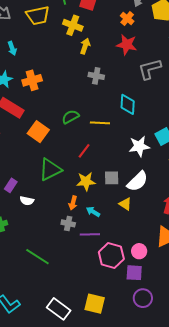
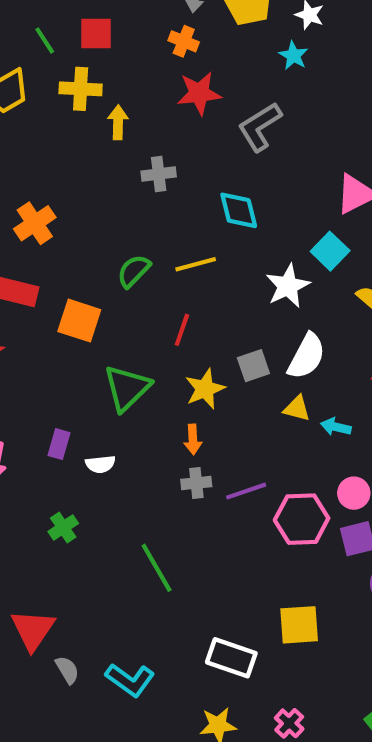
cyan arrow: (93, 212) -> (336, 427), moved
green line: (37, 257) -> (157, 568), turned 45

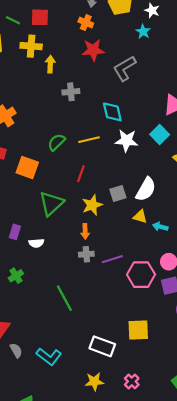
green line: (45, 41) -> (13, 20), turned -32
white star: (288, 286) -> (126, 141), moved, turned 30

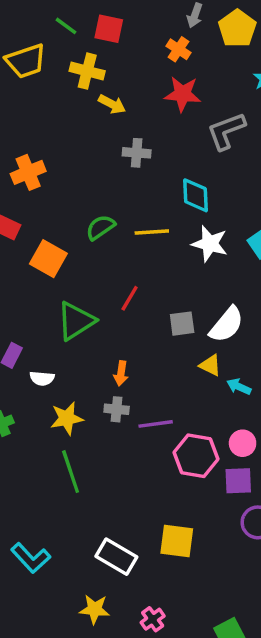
yellow arrow: (50, 64) -> (112, 104), turned 105
red line: (81, 174) -> (130, 298), moved
yellow star: (92, 205) -> (67, 418), moved

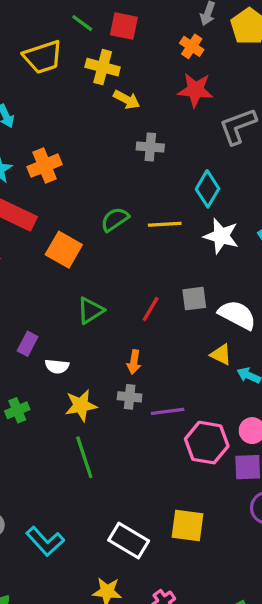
cyan diamond: (195, 195) -> (208, 189), turned 33
red line: (130, 298) -> (151, 309), moved
green triangle: (76, 321) -> (90, 311), size x0.7
gray square: (182, 324) -> (194, 299), moved
white semicircle: (227, 325) -> (237, 315), turned -102

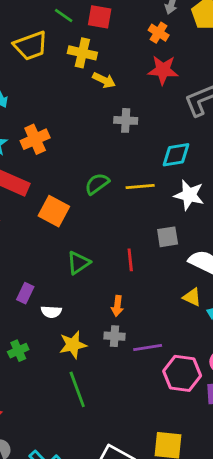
cyan diamond: (208, 189) -> (176, 155), turned 52
gray square: (194, 299) -> (168, 237), moved
red line: (151, 309) -> (130, 260), turned -35

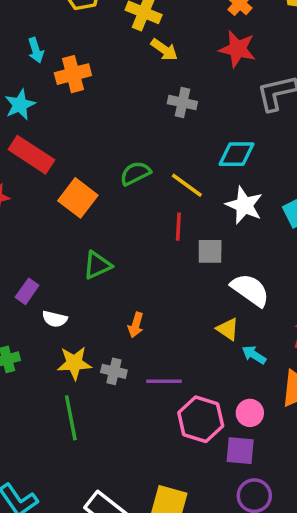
orange cross: (35, 139) -> (73, 74), moved
yellow line: (140, 187) -> (187, 185), turned 32
red line: (130, 260) -> (178, 227), moved
gray cross: (115, 336) -> (114, 371), moved

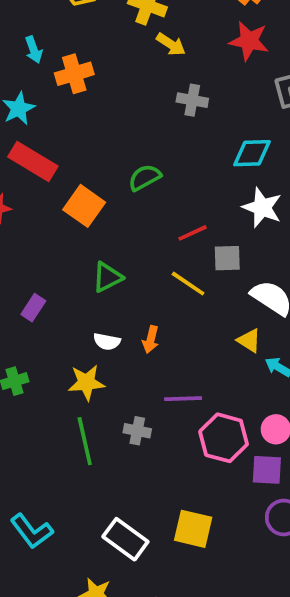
yellow line: (187, 185) -> (188, 284), moved
red line: (178, 227) -> (193, 233), turned 64
white semicircle: (55, 319) -> (107, 342), moved
gray cross: (114, 371) -> (137, 431), moved

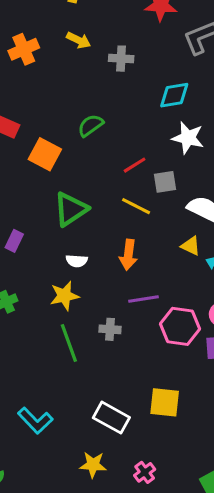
yellow arrow: (171, 44) -> (79, 40), moved
green triangle: (107, 277) -> (71, 209), size x1.4
orange arrow: (151, 339) -> (128, 255), moved, size x1.4

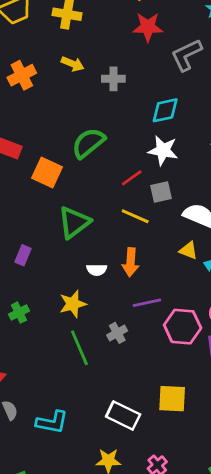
green semicircle: (91, 125) -> (88, 143), size x1.4
white star: (188, 138) -> (163, 150), moved
white semicircle: (77, 261) -> (97, 270), moved
gray cross: (110, 329) -> (117, 333), turned -30
cyan L-shape: (35, 420) -> (52, 422), turned -32

